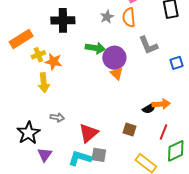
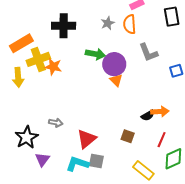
yellow cross: (38, 55) -> (38, 59), size x1.6
yellow arrow: (44, 83) -> (18, 77), moved

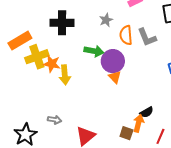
orange semicircle: (130, 24) -> (126, 35), moved
gray L-shape: (148, 52) -> (147, 37), moved
yellow arrow: (18, 77) -> (65, 75), moved
orange arrow: (160, 112) -> (139, 123), moved, turned -72

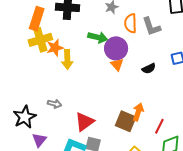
orange rectangle: (20, 41) -> (37, 19), moved, turned -45
orange star: (52, 64) -> (55, 48), turned -30
black semicircle: (147, 112) -> (149, 68), moved
brown square: (126, 133) -> (126, 121), size x1.5

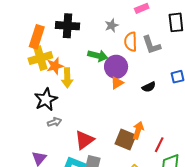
orange triangle: (117, 65) -> (117, 83), turned 40
gray arrow: (55, 104) -> (54, 122), turned -32
black star: (25, 117) -> (46, 99), moved

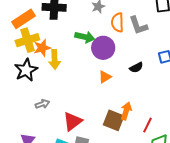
orange rectangle: (37, 37) -> (24, 19), turned 40
orange triangle: (117, 83) -> (105, 77), moved
black star: (46, 99) -> (26, 70), moved

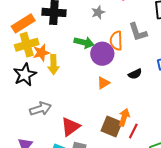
orange semicircle: (117, 22) -> (116, 41), moved
gray arrow: (42, 104) -> (41, 109), size x1.5
red line: (147, 125) -> (133, 131), moved

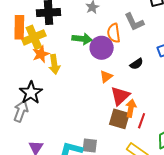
orange rectangle: (23, 23) -> (19, 27), turned -50
yellow cross: (27, 45) -> (34, 37), moved
black star: (25, 75) -> (31, 93), moved
gray arrow: (41, 109) -> (21, 111), moved, turned -45
red triangle: (70, 127) -> (120, 96), moved

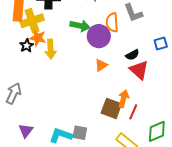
orange star: (41, 54) -> (38, 38), turned 30
black star: (31, 93) -> (27, 46), moved, size x0.6
red triangle: (120, 96) -> (139, 70), moved, turned -40

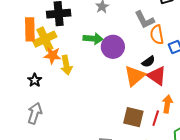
orange semicircle: (112, 22) -> (157, 35), moved
black star: (27, 46) -> (35, 80), moved
orange triangle: (101, 65) -> (135, 76), moved, size x1.6
orange arrow: (123, 99) -> (167, 104), moved

